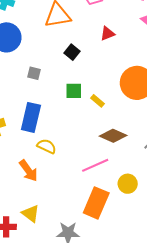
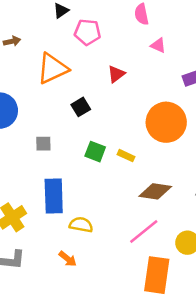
black square: (72, 52) -> (81, 107), turned 35
green square: (74, 91) -> (95, 152), turned 36
orange arrow: (28, 171) -> (68, 259), size x0.7

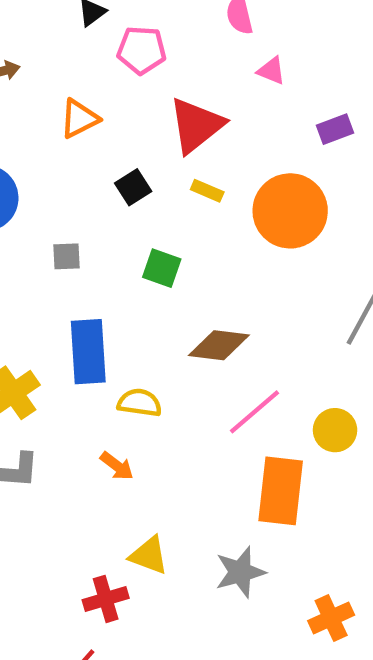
orange triangle: (52, 69) -> (79, 119), size x0.7
red triangle: (116, 74) -> (196, 125), size x1.8
yellow rectangle: (126, 156) -> (207, 191), moved
brown diamond: (155, 191) -> (219, 345), moved

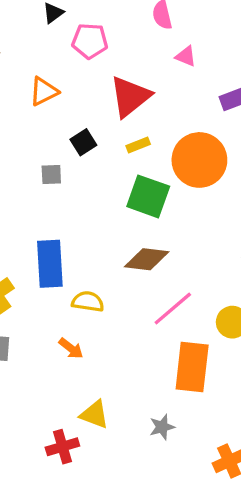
yellow rectangle: (207, 191) -> (138, 145), turned -45
gray square: (67, 256) -> (51, 175), moved
green square: (162, 268) -> (148, 196), moved, size x1.5
gray star: (240, 572) -> (162, 427), size x0.7

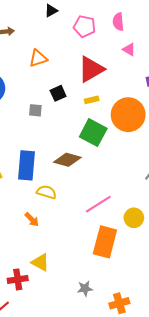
pink pentagon: (90, 41) -> (85, 26), moved
brown diamond: (147, 259) -> (67, 160), moved
gray star: (162, 427) -> (85, 289), moved

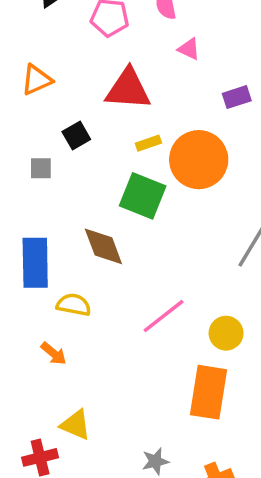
red triangle: (91, 69) -> (128, 89), turned 40
yellow rectangle: (92, 100) -> (148, 143), moved
brown diamond: (67, 160) -> (103, 246), turned 60
orange rectangle: (105, 242) -> (209, 392), moved

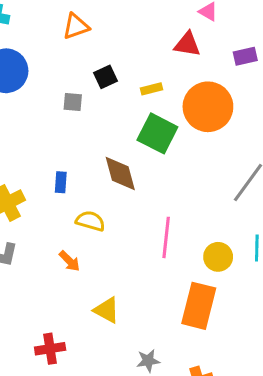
red triangle: (128, 89) -> (187, 44), moved, size x0.7
yellow rectangle: (148, 143) -> (152, 89), moved
blue rectangle: (35, 263) -> (61, 182), size x0.5
pink line: (164, 316) -> (166, 237), turned -51
yellow triangle: (76, 425) -> (107, 310), moved

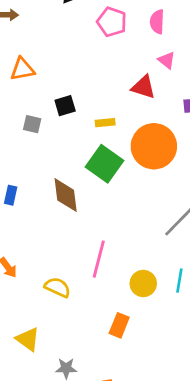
orange triangle: (76, 26) -> (22, 69), moved
yellow semicircle: (90, 221) -> (57, 287), moved
orange rectangle: (199, 306) -> (119, 325), size x0.6
yellow triangle: (107, 310) -> (28, 339), moved

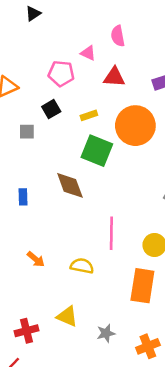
pink pentagon: (112, 22) -> (61, 73), moved
pink semicircle: (157, 22) -> (118, 36), moved
pink triangle: (167, 60) -> (88, 53), moved
orange rectangle: (119, 325) -> (142, 286), size x1.6

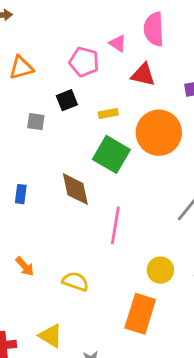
pink semicircle: (118, 36) -> (154, 29), size x1.4
pink line: (111, 233) -> (115, 225), moved

